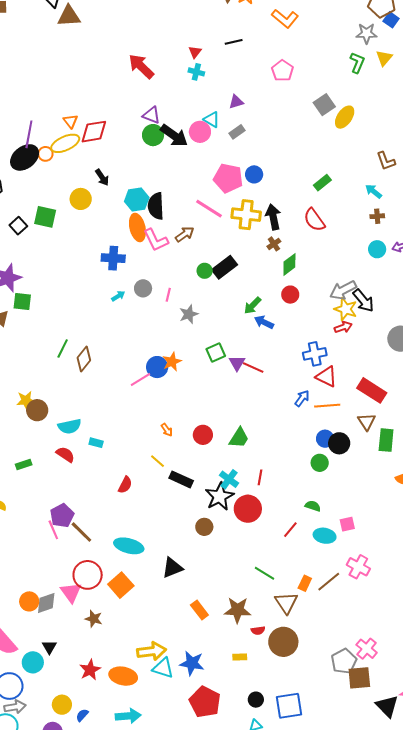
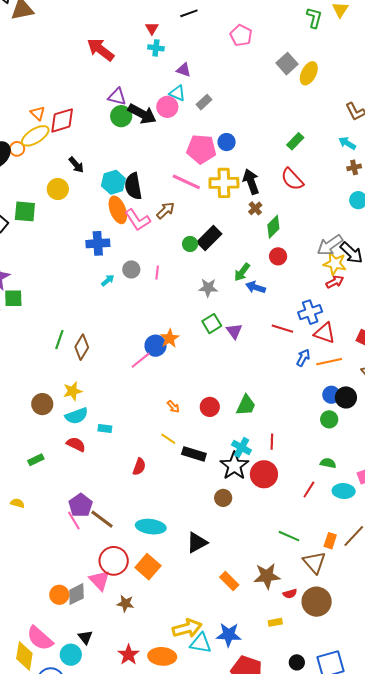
purple triangle: (236, 102) -> (184, 70), moved, turned 42
gray star: (189, 314) -> (208, 288), moved, turned 30
red line: (253, 368) -> (282, 329), moved
yellow star: (26, 400) -> (73, 391), moved

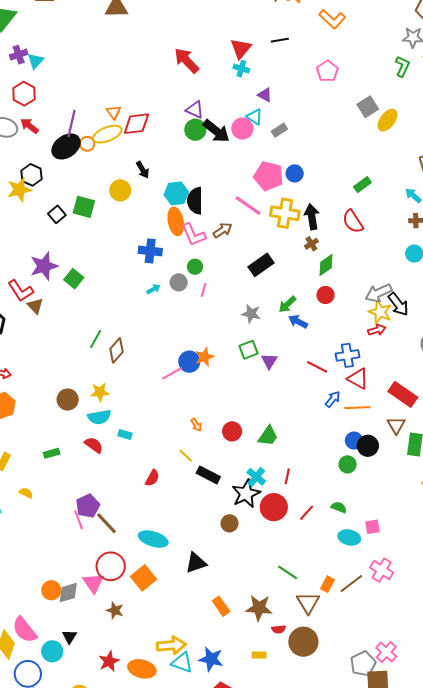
red triangle: (152, 28) -> (241, 48), size x1.6
green circle: (190, 244) -> (195, 267), moved
green square: (13, 298) -> (74, 279), moved, turned 30
red line: (309, 489) -> (307, 513), moved

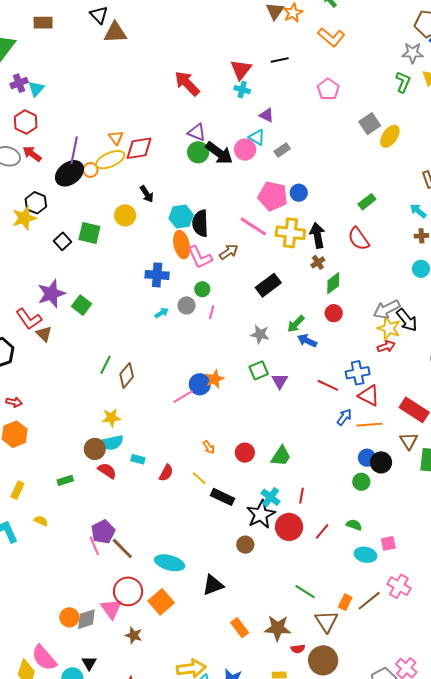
brown circle: (68, 400) -> (95, 449), moved
red semicircle: (152, 478) -> (166, 473), moved

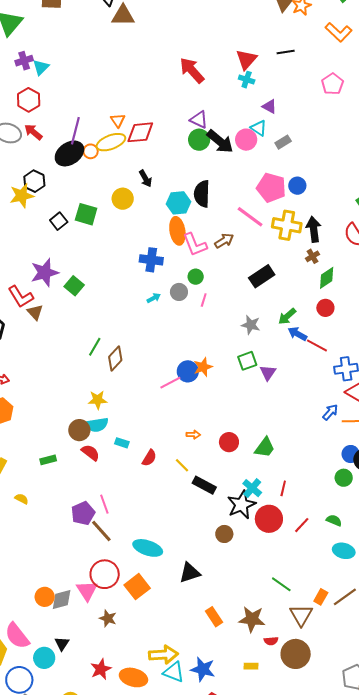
black semicircle: (200, 223) -> (202, 194), moved
red line: (328, 385) -> (317, 346), moved
orange arrow: (209, 447) -> (193, 435), turned -56
pink line: (94, 546) -> (104, 504), moved

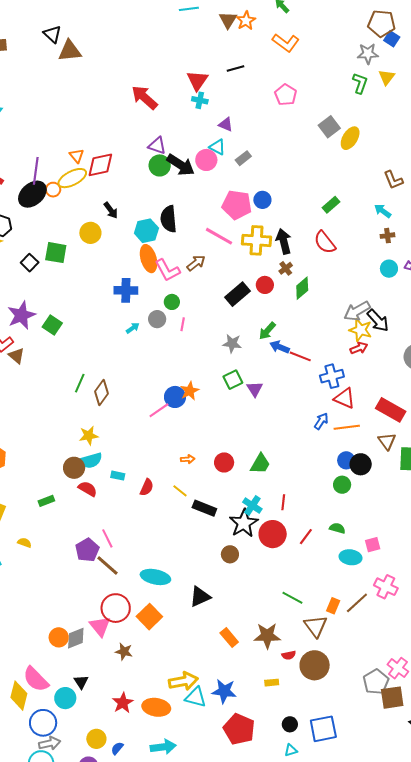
red circle: (325, 308) -> (265, 285), moved

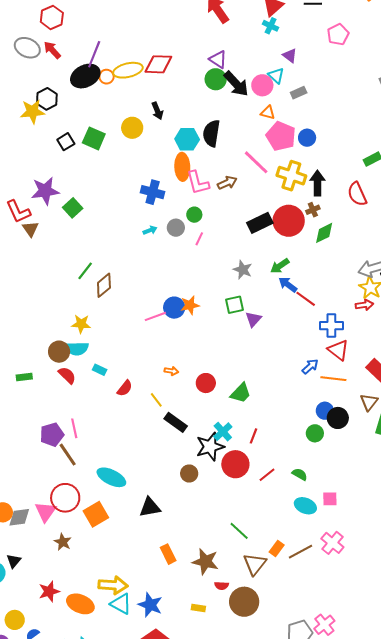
pink pentagon: (286, 95) -> (338, 34), moved
orange triangle: (77, 156) -> (268, 113), moved, turned -49
red circle: (265, 285) -> (289, 221), size x1.8

